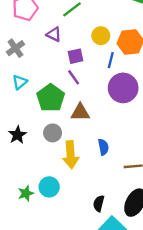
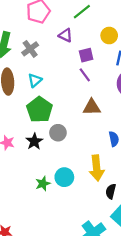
green pentagon: (51, 98) -> (39, 110), moved
gray circle: (53, 133) -> (58, 133), moved
black star: (17, 135) -> (34, 141), moved
yellow arrow: (71, 155) -> (97, 168), moved

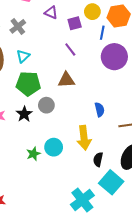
purple square: (86, 55) -> (75, 23), moved
brown triangle: (92, 107) -> (66, 80), moved
green pentagon: (39, 110) -> (28, 84), turned -30

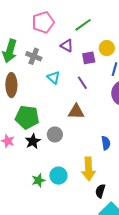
gray cross: (18, 26) -> (34, 56), turned -35
cyan triangle: (23, 56) -> (53, 77), moved, turned -40
green pentagon: (28, 84) -> (27, 117), moved

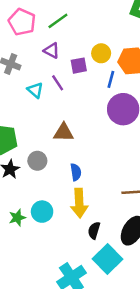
pink pentagon: (43, 22) -> (22, 22), turned -30
green line: (83, 25) -> (58, 21), moved
purple line: (82, 83) -> (58, 83), moved
blue semicircle: (106, 143) -> (76, 172), moved

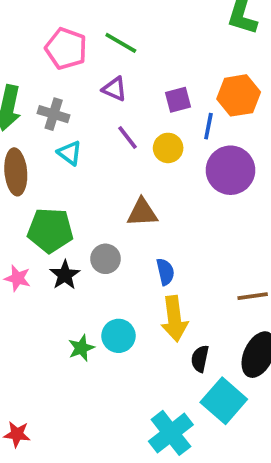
green line: (58, 21) -> (121, 43), turned 70
yellow circle: (101, 53) -> (168, 148), moved
purple square: (79, 66) -> (178, 100), moved
cyan triangle: (35, 90) -> (70, 153), moved

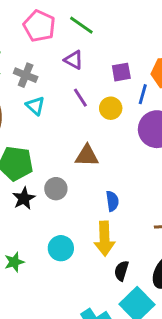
blue semicircle: (165, 272) -> (112, 201), moved
green star: (81, 348) -> (14, 262), moved

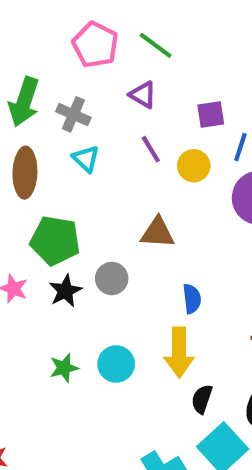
green star: (14, 262) -> (64, 368), moved

